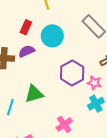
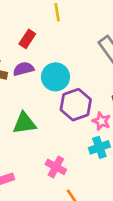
cyan circle: (52, 36) -> (55, 77), moved
pink cross: (64, 124) -> (56, 167), turned -35

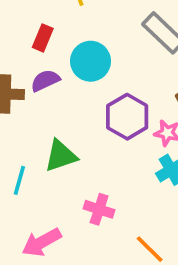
cyan circle: (55, 77) -> (91, 61), moved
pink cross: (56, 167) -> (99, 209), moved

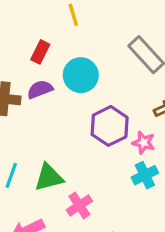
green triangle: (61, 156) -> (49, 177), moved
pink cross: (99, 209) -> (79, 205), turned 35

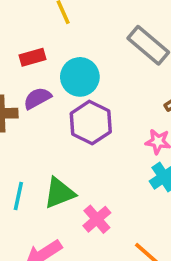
red rectangle: (40, 52) -> (32, 57), turned 55
purple hexagon: (110, 126) -> (91, 123), moved

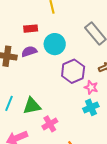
purple hexagon: (91, 123) -> (73, 71), moved

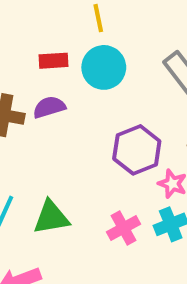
cyan circle: (55, 44) -> (104, 67), moved
pink cross: (50, 124) -> (123, 228), moved

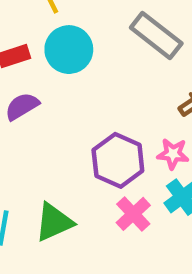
purple hexagon: (137, 150) -> (118, 160), moved

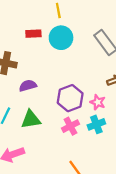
purple semicircle: (22, 106) -> (28, 86), moved

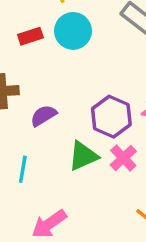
green triangle: (31, 120) -> (83, 156), moved

